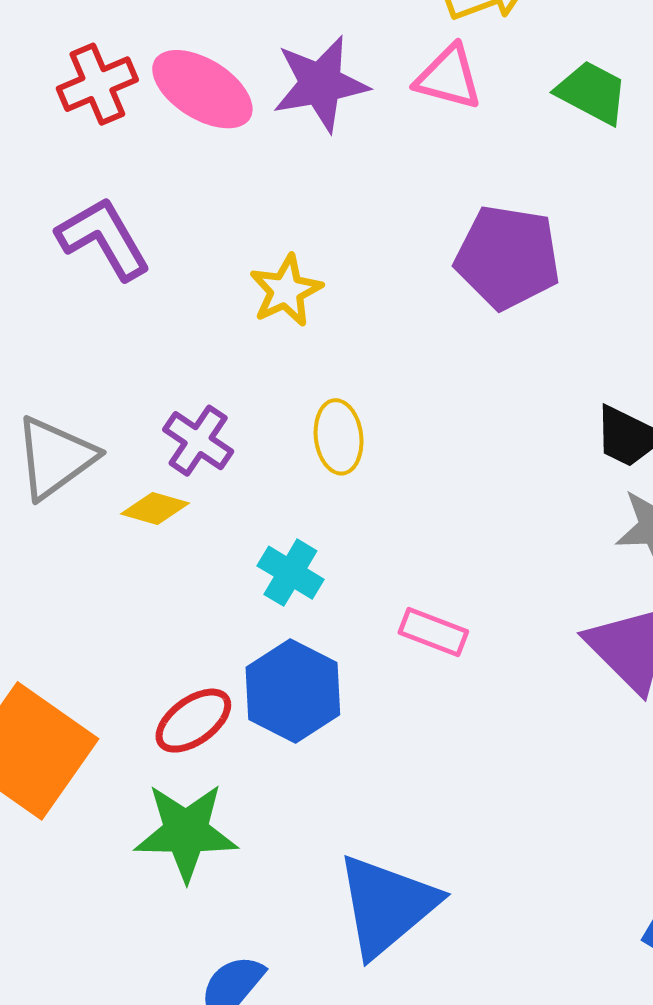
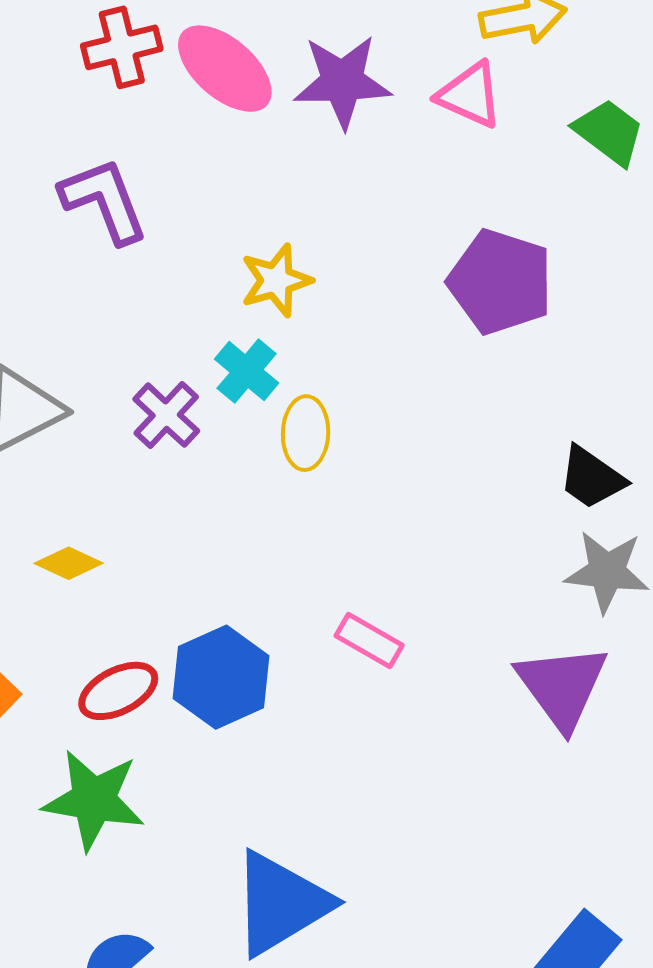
yellow diamond: (155, 508) -> (69, 563), moved
cyan cross: (290, 573) -> (247, 371), moved

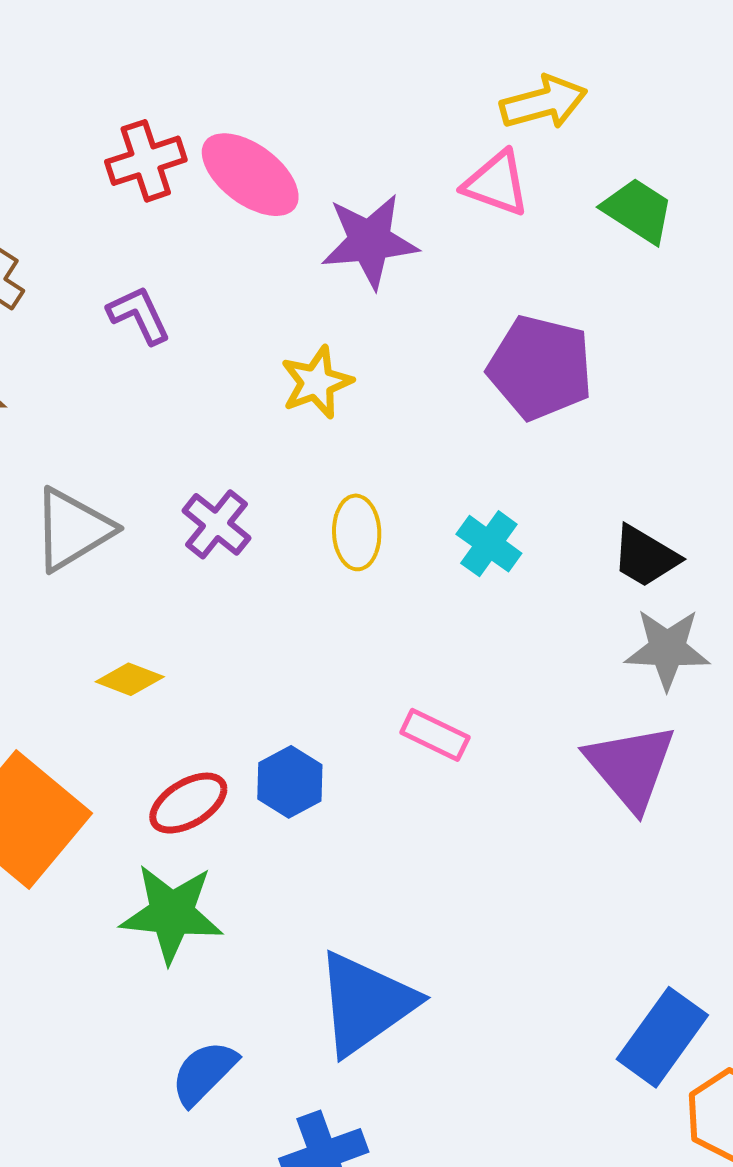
purple star: (342, 82) -> (370, 241), moved
purple L-shape: (104, 201) -> (139, 315), size x0.7
cyan cross: (247, 371) -> (489, 544), moved
blue hexagon: (221, 677) -> (290, 782), size x0.7

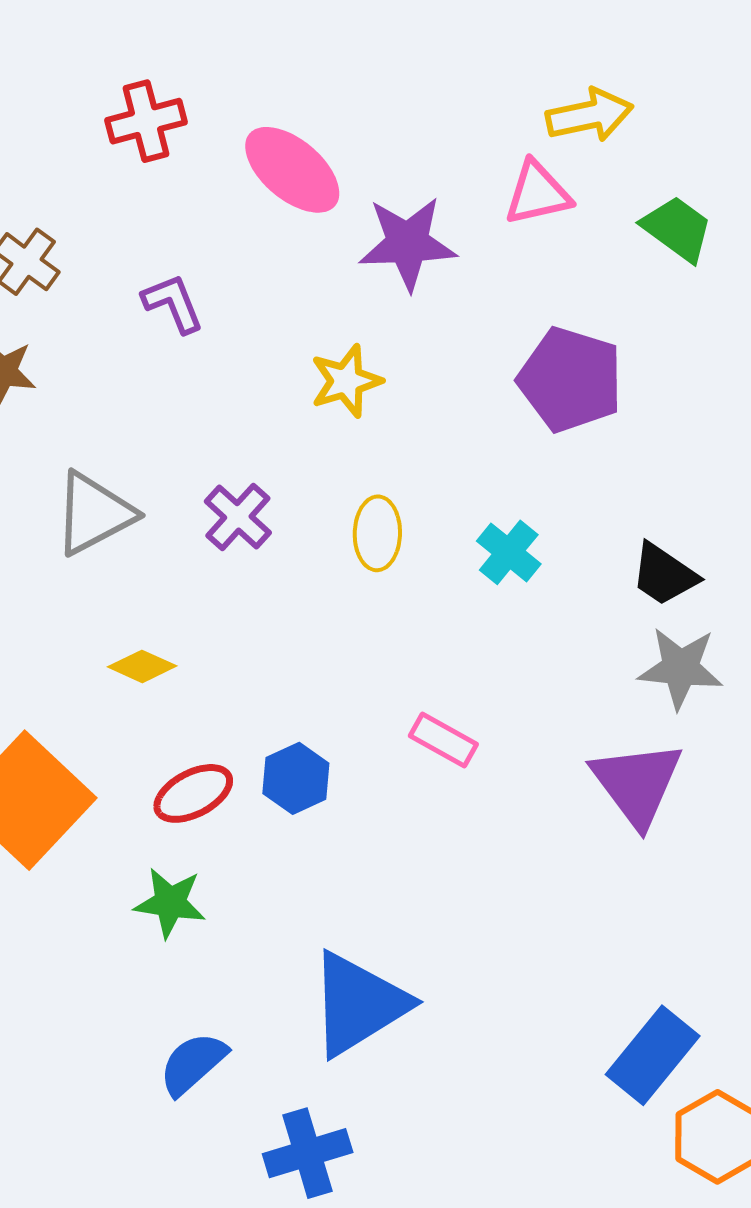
red cross: (146, 161) -> (146, 121), moved
pink triangle: (496, 183) -> (538, 193), turned -36
green star: (172, 913) -> (170, 903), size x0.7

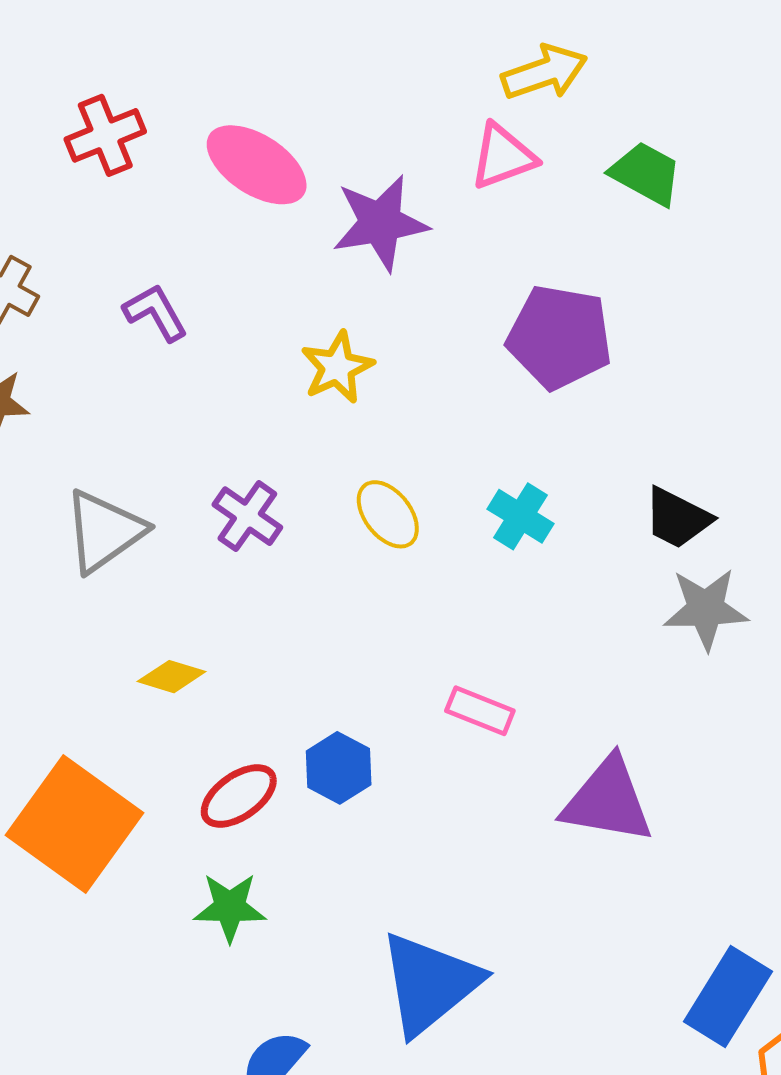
yellow ellipse: (377, 533) -> (388, 514), turned -32
purple triangle: (637, 783) -> (608, 801), moved, turned -36

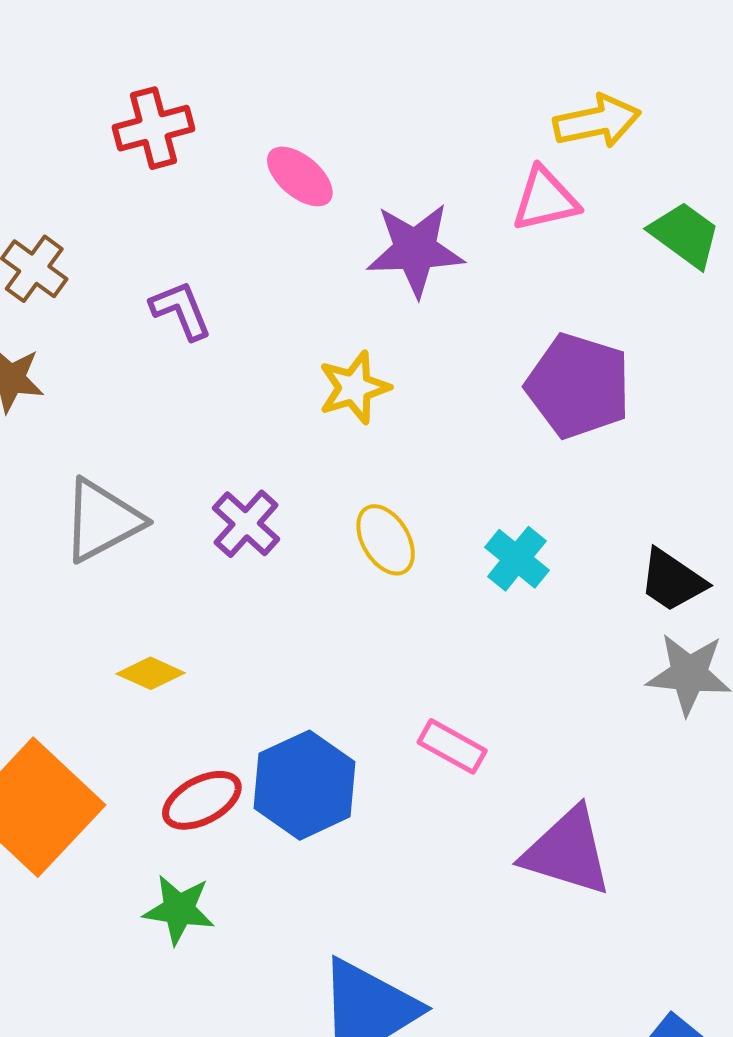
pink ellipse: (257, 165) -> (300, 176), size x0.7
blue hexagon: (339, 768) -> (305, 785), size x1.5

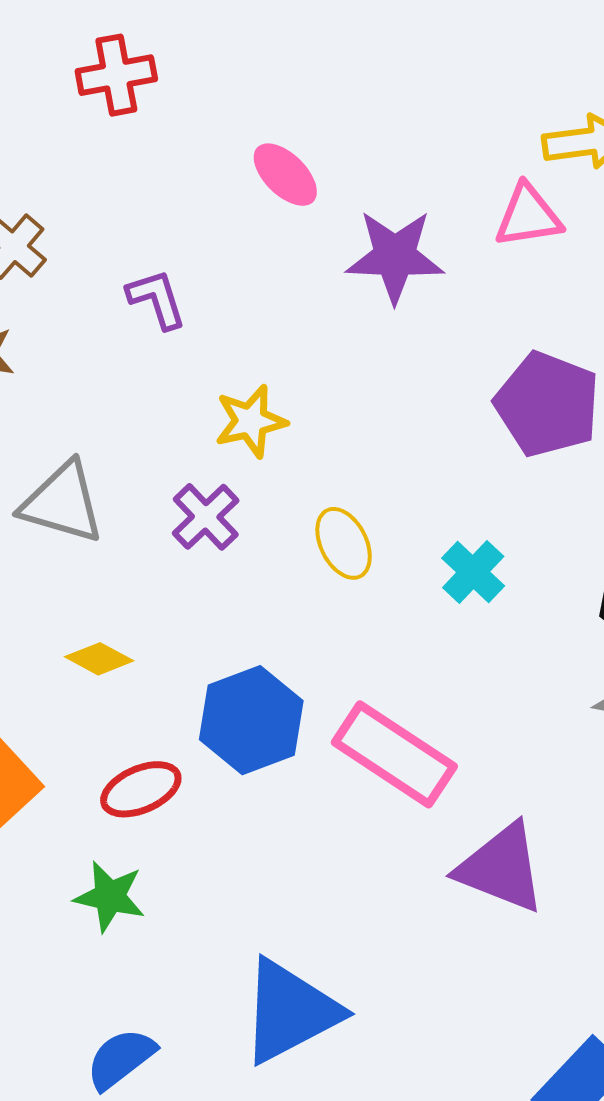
red cross: (154, 128) -> (116, 75), moved
yellow star: (354, 388) -> (251, 421), moved
gray triangle: (102, 520) -> (62, 503), turned 40
pink rectangle: (452, 746) -> (394, 754), size x1.8
blue hexagon: (305, 785) -> (251, 720), moved

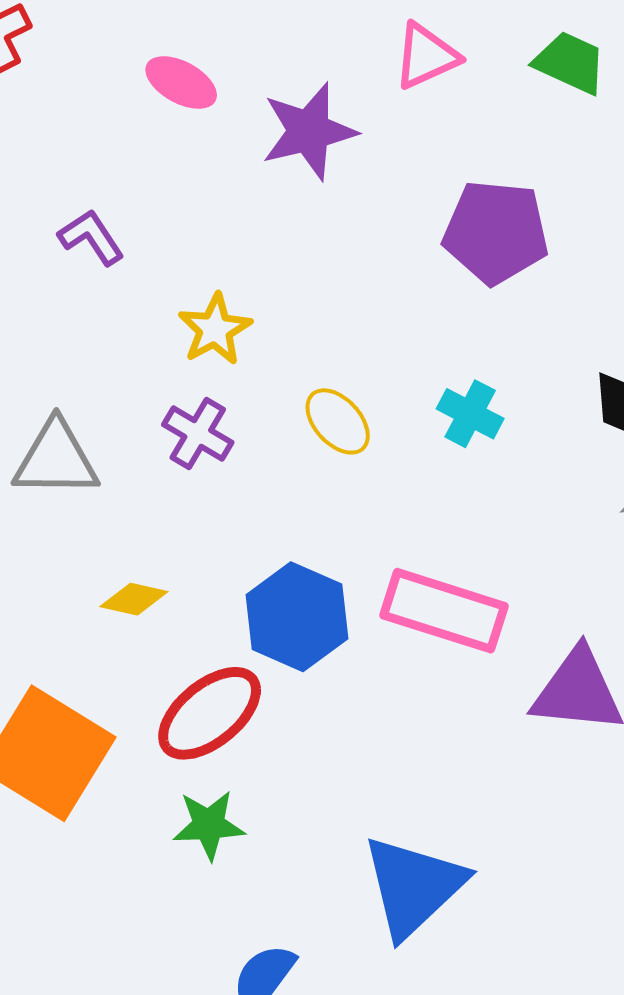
red ellipse: (141, 789) -> (210, 713), size x1.4

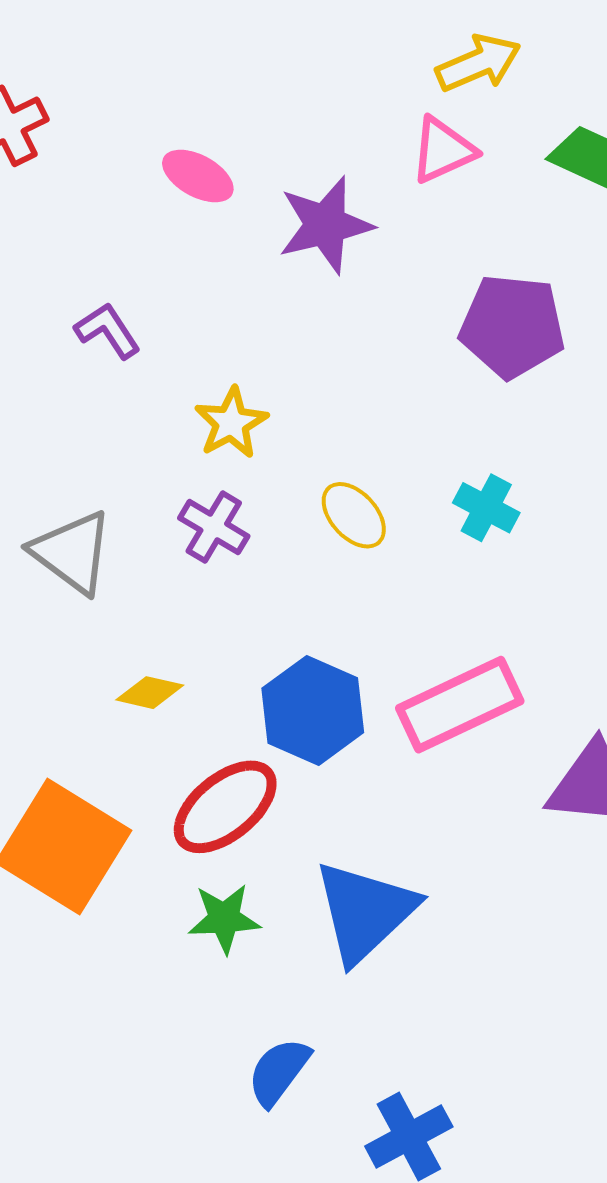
gray triangle: (56, 459) -> (72, 552), turned 36
pink rectangle: (444, 611) -> (460, 705), turned -43
blue triangle: (414, 886) -> (365, 912), moved

